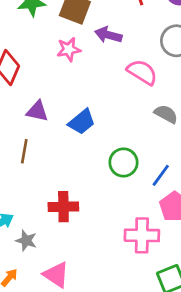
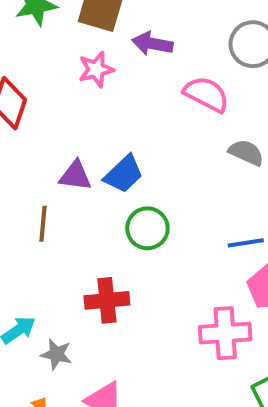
purple triangle: (37, 111) -> (75, 176), moved
green circle: (123, 162) -> (147, 228), moved
blue line: (161, 175) -> (246, 243), turned 50

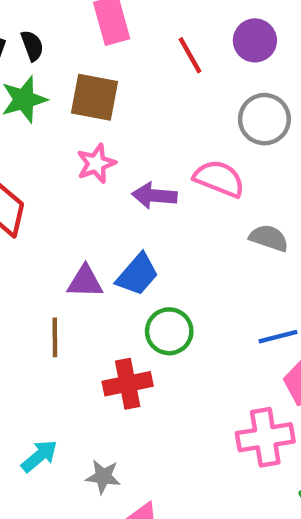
purple arrow: (152, 44) -> (154, 196), moved
red cross: (107, 300) -> (128, 384), moved
gray star: (56, 354) -> (103, 477), moved

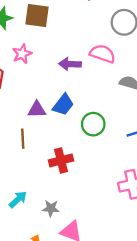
pink star: (96, 163) -> (22, 54), moved
green circle: (169, 331) -> (93, 124), moved

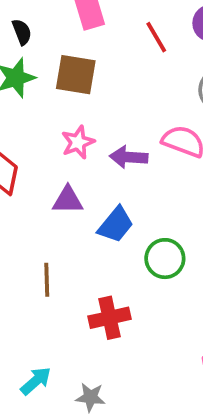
pink star: (22, 54) -> (78, 142), moved
purple triangle: (37, 110) -> (68, 200), moved

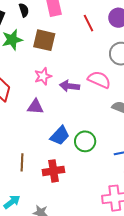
black semicircle: (22, 32) -> (24, 10), moved
blue trapezoid: (116, 225) -> (60, 136), moved
brown line: (47, 280) -> (22, 162), moved

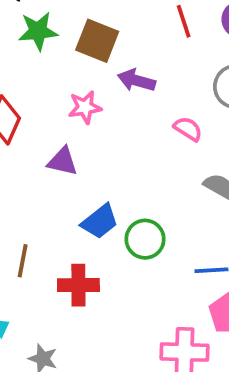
pink semicircle: (99, 80) -> (188, 129), size x0.7
purple arrow: (69, 86) -> (136, 80), moved

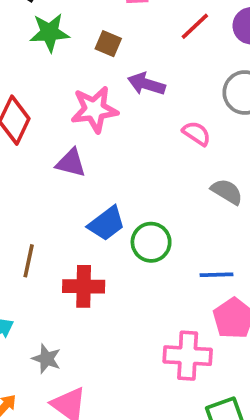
red line: (184, 21) -> (195, 26), turned 64
brown square: (97, 41) -> (108, 44), size x0.6
pink star: (85, 107) -> (94, 109), size x1.4

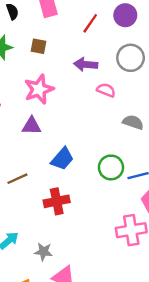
purple arrow: (146, 84) -> (86, 64), moved
green circle: (151, 242) -> (111, 167), moved
brown line: (29, 261) -> (17, 179), moved, turned 66

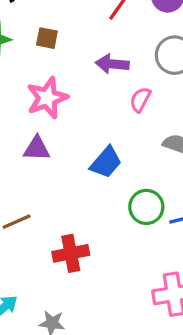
pink semicircle: (106, 90) -> (140, 100), turned -84
blue trapezoid: (62, 159) -> (106, 162), moved

